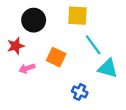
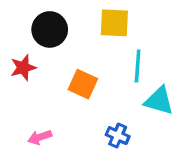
cyan line: (93, 45) -> (138, 66), turned 40
pink arrow: (27, 68) -> (40, 137), moved

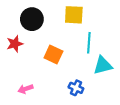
cyan triangle: (159, 101) -> (103, 65), turned -30

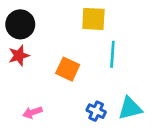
black circle: (32, 19) -> (20, 24), moved
cyan triangle: (103, 65) -> (130, 108), moved

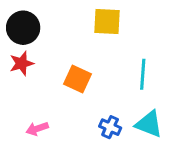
cyan line: (112, 54) -> (143, 74), moved
cyan triangle: (130, 108) -> (149, 124), turned 35

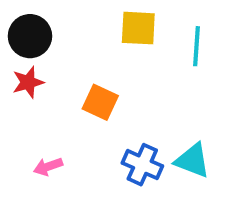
cyan line: (143, 74) -> (197, 46), moved
blue cross: (110, 127) -> (142, 165), size x1.4

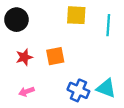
red star: (28, 82) -> (24, 57), moved
orange square: (100, 102) -> (55, 56), turned -36

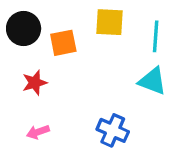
orange square: (55, 56) -> (63, 43), moved
cyan triangle: (106, 88) -> (152, 81), moved

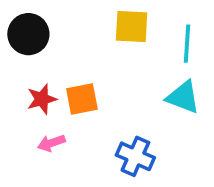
orange square: (63, 43) -> (82, 99), moved
pink arrow: (38, 132) -> (51, 143), moved

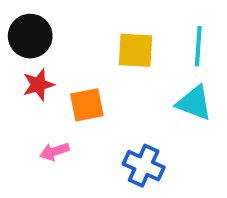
yellow square: (132, 26) -> (136, 50), moved
red star: (42, 99) -> (38, 85), moved

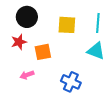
black circle: (30, 36) -> (27, 17), moved

